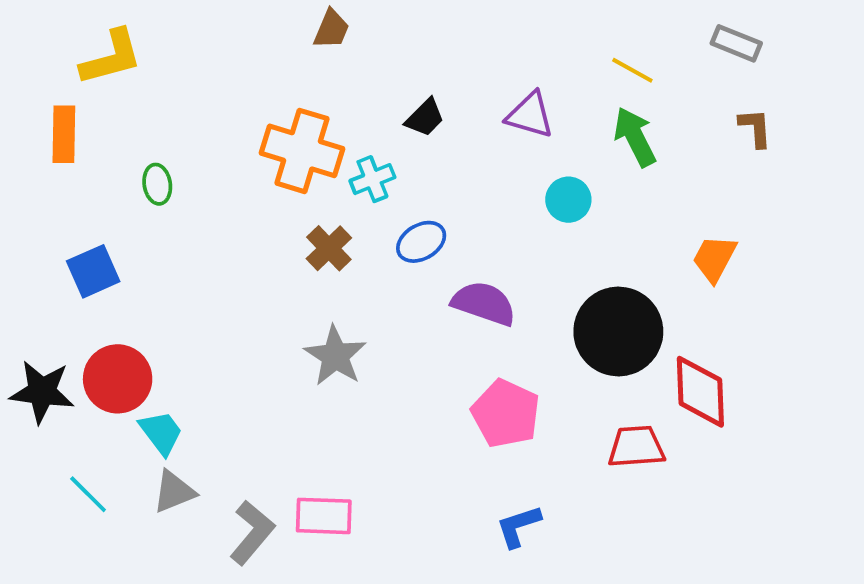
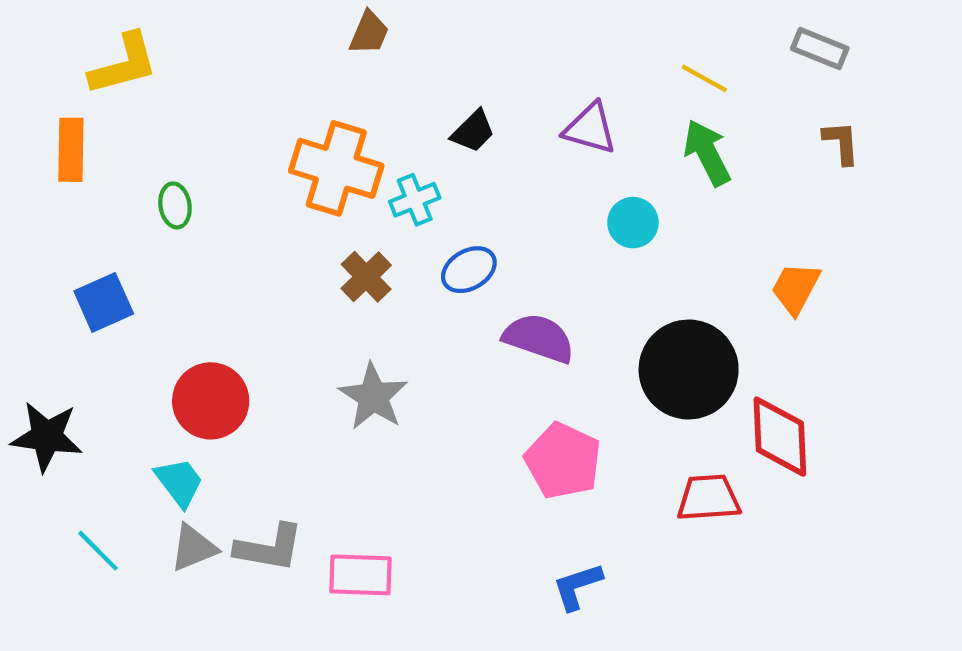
red circle: (118, 379) -> (211, 401), moved
gray L-shape: (252, 533) -> (269, 548), moved, turned 60

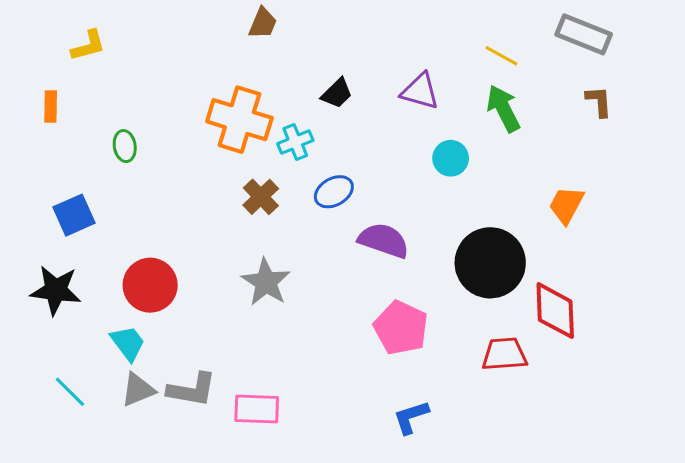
gray rectangle: (820, 49) -> (584, 34), size x1.4
yellow L-shape: (124, 64) -> (88, 46), size x0.7
orange rectangle: (71, 150) -> (51, 106), size x0.7
black star: (47, 437) -> (56, 290), moved

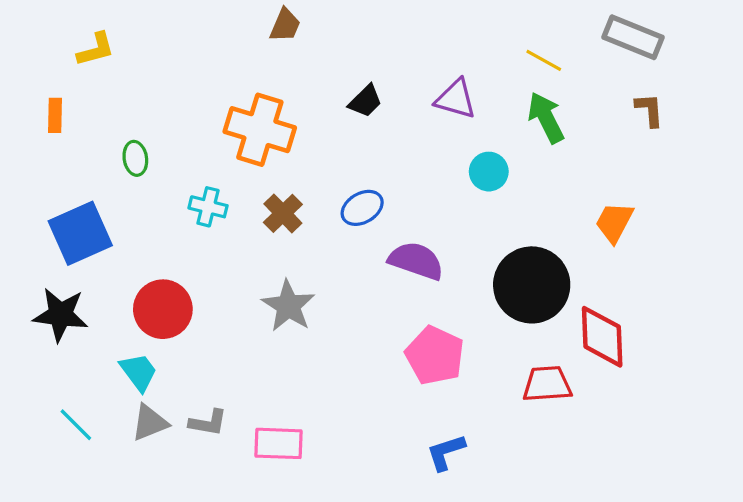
cyan cross: (295, 142) -> (208, 207), moved, turned 36
blue square: (74, 215) -> (80, 233), size x1.4
gray L-shape: (192, 390) -> (208, 423), size x0.7

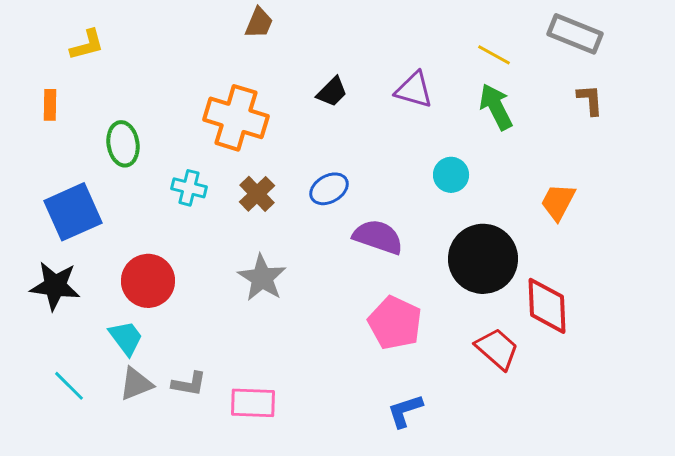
green ellipse: (135, 158) -> (123, 144), size x1.4
cyan circle: (489, 172) -> (451, 175), moved
red trapezoid: (547, 384) -> (497, 349), turned 45

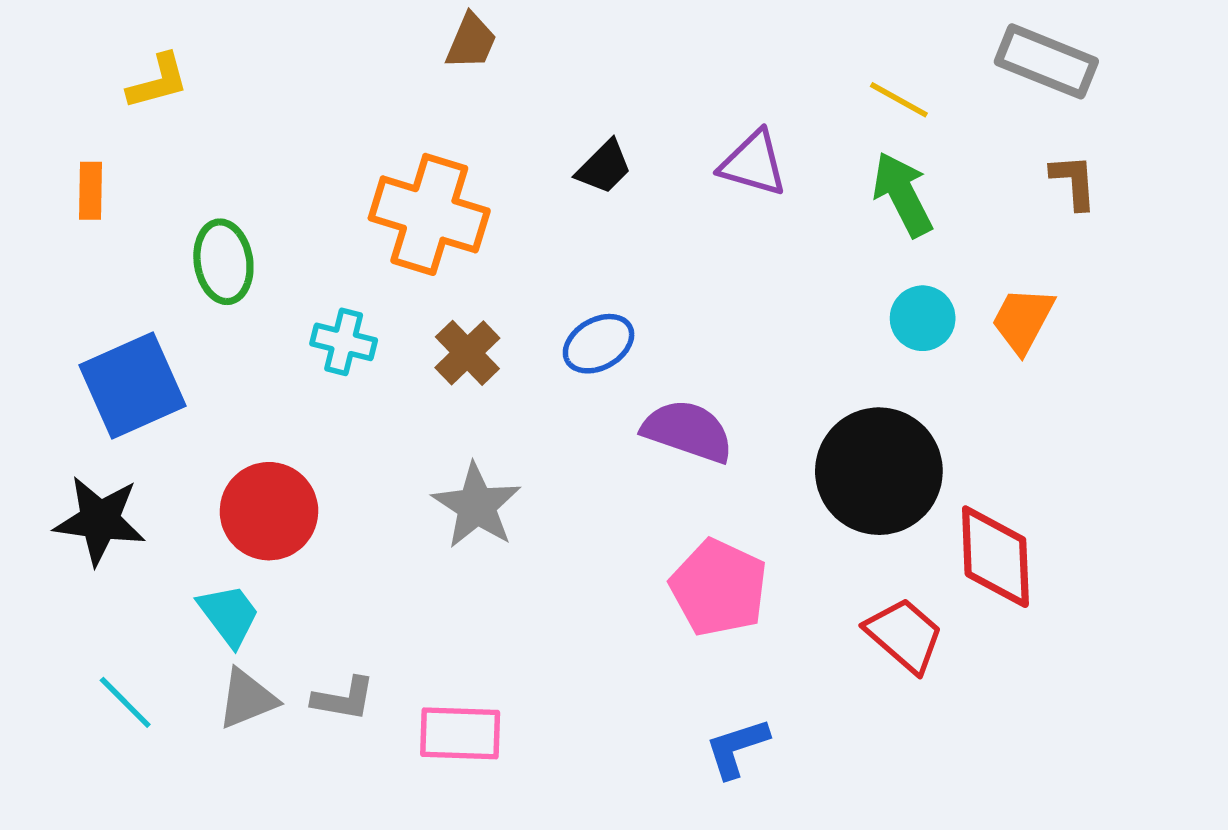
cyan circle: (451, 175) -> (923, 318), moved
orange trapezoid: (558, 202) -> (1023, 320), moved

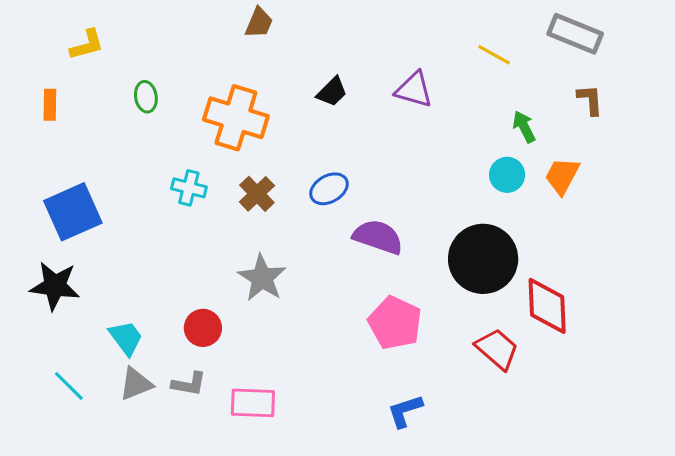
green arrow: (903, 194) -> (524, 127), moved, size x0.7
green ellipse: (223, 262) -> (146, 97), moved, size x0.7
red circle: (269, 511) -> (203, 328), moved, size x0.7

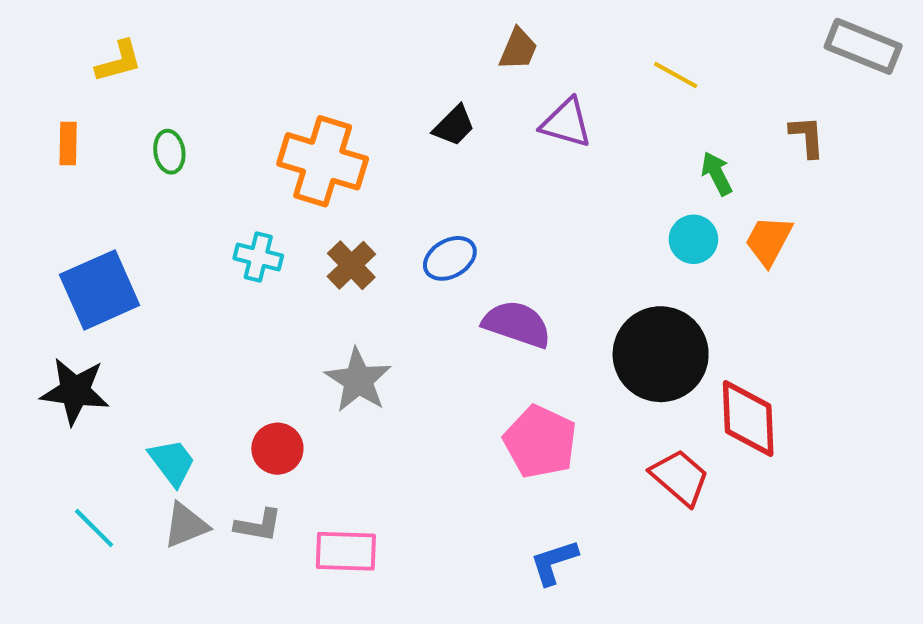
brown trapezoid: (259, 23) -> (518, 49), moved
gray rectangle: (575, 34) -> (863, 46), moved
green ellipse: (146, 97) -> (169, 152), moved

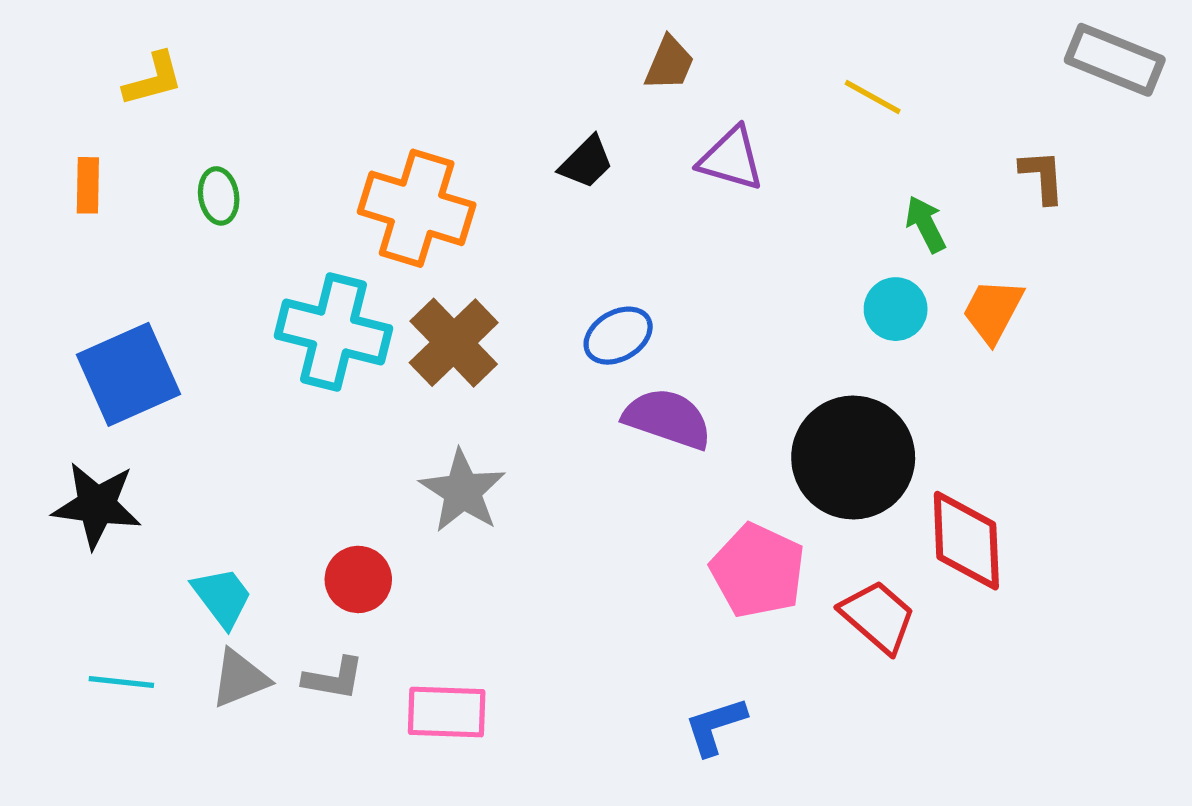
cyan cross: (258, 257) -> (334, 332), size x1.8
blue ellipse: (450, 258) -> (618, 336), moved
brown cross: (351, 265) -> (454, 343), size x1.4
pink pentagon: (540, 442) -> (758, 571), moved
cyan line: (94, 528) -> (121, 682), turned -39

